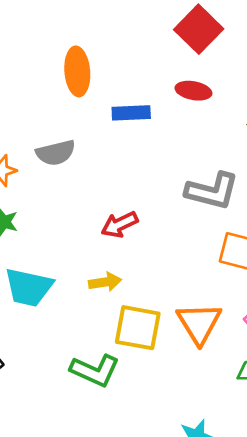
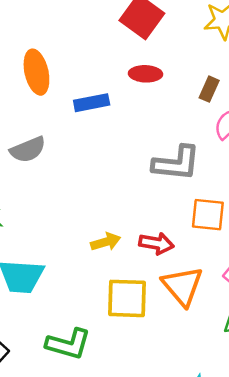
red arrow: (119, 225) -> (156, 243), moved, turned -136
yellow arrow: (105, 282) -> (106, 242), moved
green L-shape: (95, 370) -> (68, 344), moved

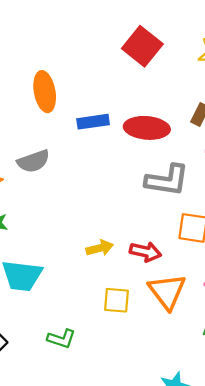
red ellipse: (146, 74) -> (147, 128), moved, size x1.5
yellow square: (127, 298) -> (116, 300), size x0.7
green L-shape: (68, 344) -> (61, 339), size x0.7

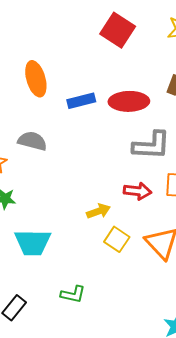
gray semicircle: (33, 161) -> (32, 141), turned -140
red arrow: (145, 252) -> (138, 191), moved
yellow square: (116, 300) -> (117, 239), moved, turned 35

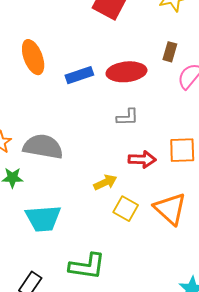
gray semicircle: (32, 141) -> (43, 147), moved, size x1.4
gray L-shape: (151, 145) -> (127, 117), moved, size x0.6
green L-shape: (73, 294) -> (87, 266), size x1.5

